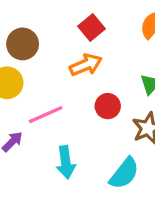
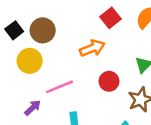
red square: (91, 27) -> (111, 18), moved

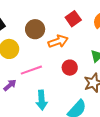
brown circle: (43, 30) -> (35, 29), moved

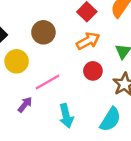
orange arrow: (58, 41) -> (88, 41), moved

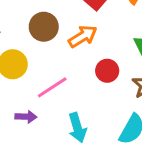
orange arrow: (88, 41) -> (83, 36), moved
purple arrow: (25, 105) -> (26, 117), turned 56

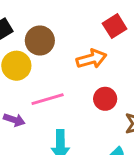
brown circle: (44, 27) -> (40, 40), moved

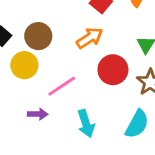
red circle: (105, 99) -> (113, 70), size x1.4

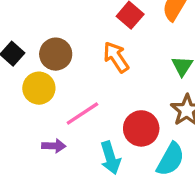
orange arrow: (90, 38) -> (116, 57), turned -92
red circle: (113, 70) -> (141, 128), moved

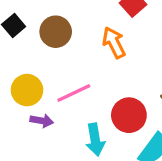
yellow circle: (39, 88) -> (27, 90), moved

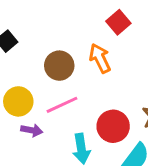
brown circle: (56, 32) -> (59, 66), moved

